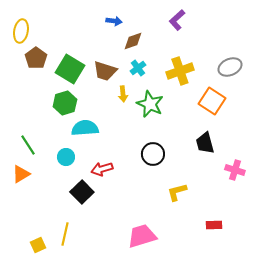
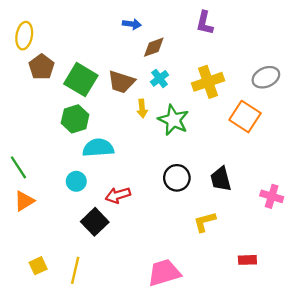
purple L-shape: (177, 20) -> (205, 23), turned -35
black trapezoid: (205, 143) -> (221, 179), moved
green line: (28, 145) -> (18, 167), moved
yellow square: (38, 245) -> (38, 266), moved

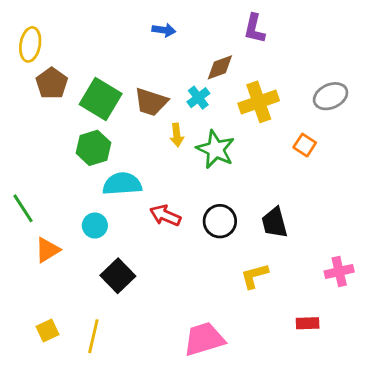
brown diamond: (154, 47) -> (220, 67), moved
orange square: (245, 117) -> (305, 145), size x0.6
red arrow: (118, 195) -> (165, 215), moved, turned 40
pink cross: (272, 196) -> (339, 272), moved, turned -30
orange triangle: (24, 201) -> (47, 250), moved

